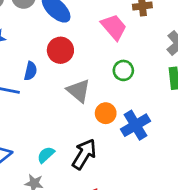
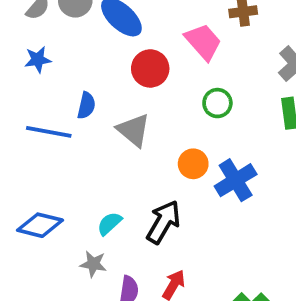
red circle: (60, 50) -> (150, 68), moved
gray triangle: (79, 91) -> (134, 130), moved

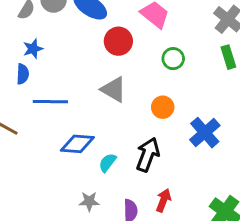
blue semicircle: (86, 105) -> (23, 74), moved
blue cross: (236, 180) -> (205, 133), moved
blue diamond: (40, 225) -> (77, 144), moved
gray star: (93, 264) -> (89, 201), moved

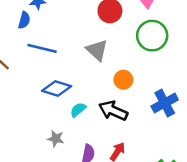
green circle: (173, 59) -> (152, 36), size x1.6
orange circle: (163, 107) -> (123, 80), moved
black arrow: (148, 155) -> (113, 111), turned -100

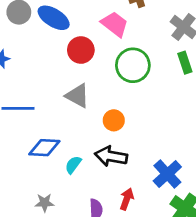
blue cross: (165, 103) -> (167, 174), moved
gray star: (56, 139) -> (44, 203), moved

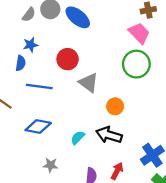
pink trapezoid: (115, 24) -> (139, 33), moved
red circle: (81, 50) -> (68, 59), moved
blue diamond: (44, 148) -> (38, 127), moved

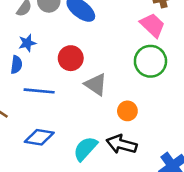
cyan semicircle: (78, 138) -> (85, 149), size x1.5

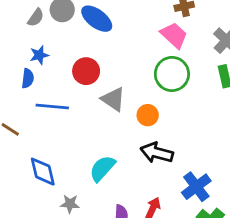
orange circle: (127, 111) -> (148, 115), moved
blue diamond: (39, 137) -> (43, 172), moved, turned 68
black arrow: (122, 144) -> (157, 153), moved

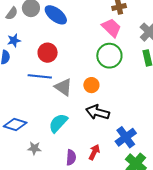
gray triangle: (113, 99) -> (63, 87), moved
blue line: (52, 107) -> (40, 76), moved
blue diamond: (43, 172) -> (15, 125), turned -60

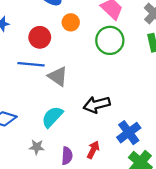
orange circle: (91, 85) -> (71, 22), moved
black arrow: (98, 112) -> (97, 105), turned -30
gray star: (34, 148) -> (37, 147), moved

